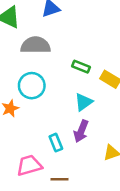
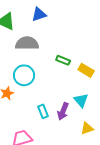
cyan triangle: (84, 102) -> (81, 100), moved, turned -35
cyan rectangle: (56, 143) -> (43, 111), moved

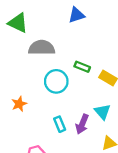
blue triangle: (39, 14) -> (77, 15), moved
cyan circle: (24, 75) -> (56, 81), moved

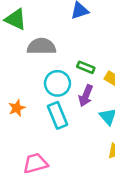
cyan rectangle: (60, 124) -> (57, 115), moved, size x1.5
purple arrow: (82, 124) -> (86, 96), moved

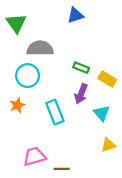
green triangle: (16, 19) -> (16, 23), turned 30
cyan circle: (57, 83) -> (28, 76), moved

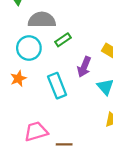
green rectangle: (81, 68) -> (63, 40), moved, turned -56

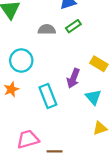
gray semicircle: (42, 20) -> (47, 29), moved, size x0.7
green rectangle: (63, 40) -> (73, 26), moved

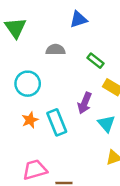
green rectangle: (73, 26) -> (96, 61), moved, turned 72
orange star: (11, 89) -> (30, 120), moved

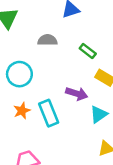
purple arrow: (85, 103) -> (77, 94), turned -95
cyan triangle: (106, 124) -> (99, 114), turned 36

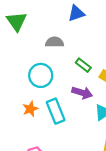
green rectangle: (88, 51) -> (83, 65), moved
cyan circle: (19, 74) -> (41, 75), moved

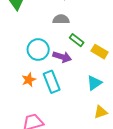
gray semicircle: (55, 42) -> (61, 19), moved
purple arrow: (82, 93) -> (62, 57), moved

